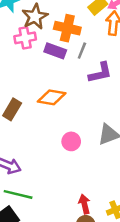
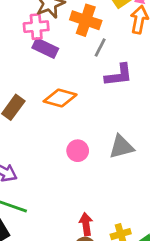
purple rectangle: (55, 51) -> (45, 48), moved

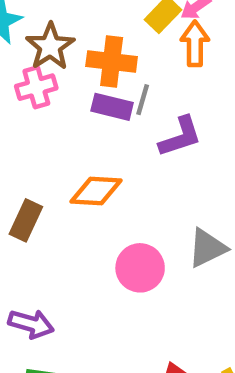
purple rectangle: (45, 48) -> (112, 107), moved
pink circle: (78, 151) -> (140, 268), size x1.4

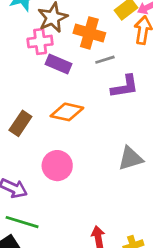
gray line: (143, 100) -> (105, 60), turned 48
purple rectangle: (112, 107) -> (58, 64), moved
pink circle: (140, 268) -> (57, 166), moved

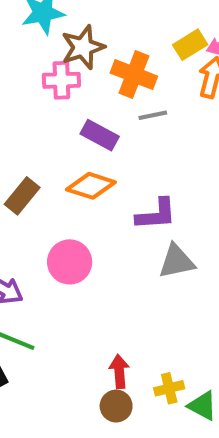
purple rectangle: (58, 64) -> (100, 135), moved
purple L-shape: (125, 86) -> (156, 214), moved

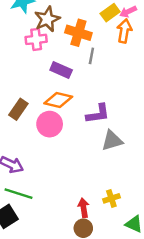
gray line: (153, 115) -> (91, 56), turned -63
pink circle: (70, 262) -> (50, 124), moved
yellow cross: (169, 388) -> (111, 198), moved

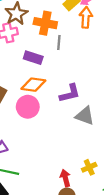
gray triangle: (112, 141) -> (85, 116), turned 42

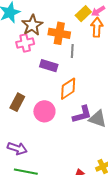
orange diamond: (33, 85) -> (68, 89), moved, turned -40
purple L-shape: (70, 93) -> (82, 114), moved

